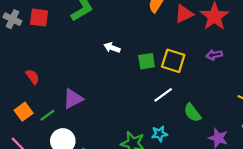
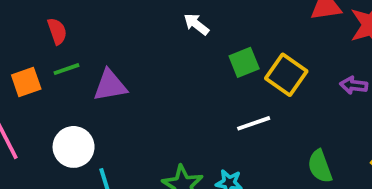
green square: (147, 61) -> (244, 62), turned -30
green semicircle: (192, 113) -> (320, 166), moved
green line: (47, 115) -> (67, 69), moved

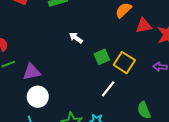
white line: (254, 123) -> (108, 89), turned -30
white circle: (74, 147) -> (38, 97), moved

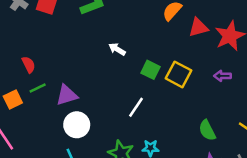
green square: (102, 57) -> (151, 70), turned -35
white line: (108, 89) -> (136, 107), moved

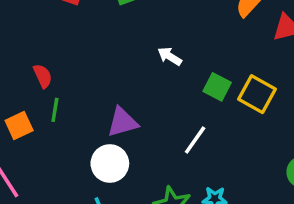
green line: (38, 88) -> (55, 110), turned -56
purple triangle: (67, 95) -> (123, 122), moved

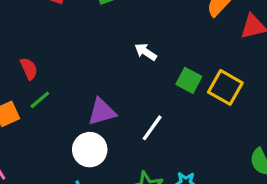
green line: (55, 110) -> (40, 100), turned 40
white line: (195, 140) -> (152, 128), moved

